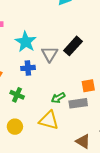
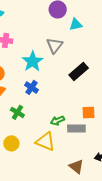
gray triangle: (50, 54) -> (55, 45), moved
blue cross: (28, 68) -> (32, 87), turned 32

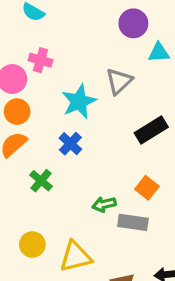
orange square: (88, 113) -> (147, 188), moved, turned 32
yellow triangle: (45, 141) -> (76, 257), moved, turned -45
yellow circle: (11, 143) -> (32, 245), moved

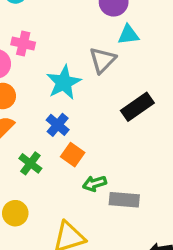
cyan triangle: (159, 53) -> (128, 35), moved
orange square: (147, 188) -> (73, 155), moved
yellow circle: (32, 245) -> (15, 213), moved

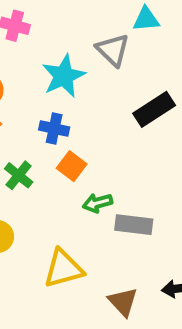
gray triangle: (103, 60) -> (113, 50), turned -32
blue cross: (58, 125) -> (54, 129), turned -30

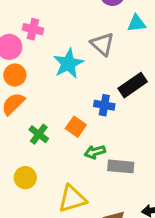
cyan triangle: (146, 19) -> (137, 23), moved
blue cross: (54, 129) -> (104, 105), moved

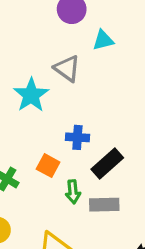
black rectangle: (133, 85) -> (107, 164), moved
green arrow: (95, 152) -> (73, 192), turned -72

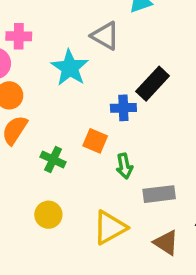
black rectangle: (107, 164) -> (153, 84), moved
gray rectangle: (104, 205) -> (159, 194), moved

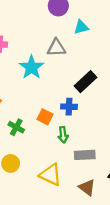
gray triangle: (105, 36) -> (56, 48), turned -36
blue cross: (123, 108) -> (69, 107), moved
yellow triangle: (110, 228) -> (51, 175), turned 50

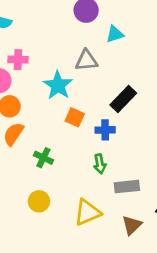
orange square: (45, 117) -> (75, 117), moved
yellow triangle: (51, 175) -> (87, 212), turned -45
brown triangle: (87, 187) -> (132, 225), turned 42

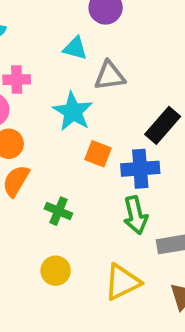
cyan triangle: (115, 34) -> (75, 48), moved, turned 36
blue cross: (105, 130) -> (140, 169), size x1.4
green arrow: (100, 164) -> (135, 215), size x1.4

